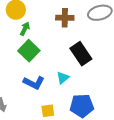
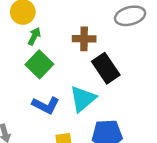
brown cross: (65, 18) -> (84, 39), moved
cyan triangle: (63, 78) -> (83, 99), size x1.6

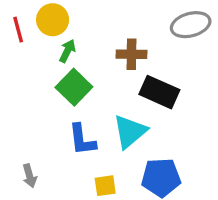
black rectangle: (106, 68) -> (159, 92), turned -32
blue L-shape: (46, 105) -> (82, 140), turned 56

